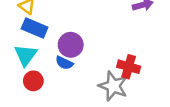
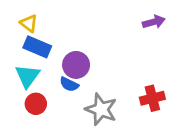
red cross: (129, 67) -> (152, 98), moved, turned -30
gray star: (113, 86) -> (101, 109), moved

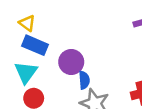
blue semicircle: (69, 84) -> (84, 80), moved, turned -120

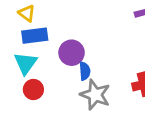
blue rectangle: (35, 45) -> (35, 36), turned -30

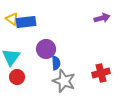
blue rectangle: (35, 36) -> (26, 22), moved

